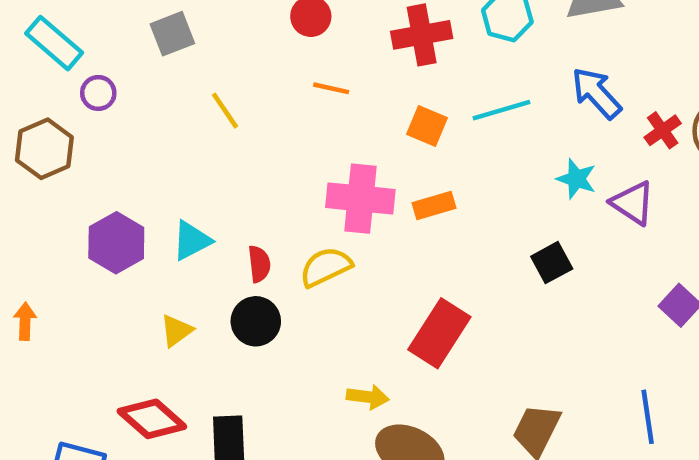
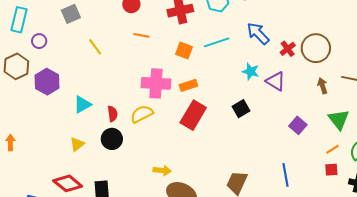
cyan rectangle: (54, 43) -> (19, 20), turned 65
purple hexagon: (116, 243) -> (47, 82), moved
red rectangle: (439, 333) -> (193, 115), moved

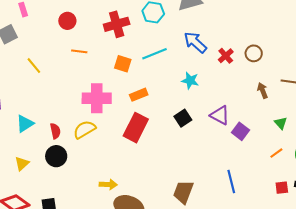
brown circle: (316, 48) -> (254, 53), size x0.6
purple triangle: (276, 81) -> (220, 115), moved
orange rectangle: (188, 85) -> (139, 95), moved
green triangle: (339, 120) -> (281, 123), size x0.6
red square: (331, 170) -> (282, 188), moved

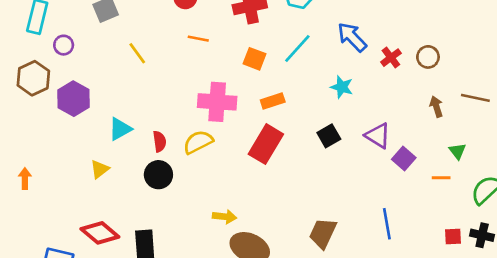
cyan line: (155, 54) -> (297, 48), turned -30
orange line: (276, 153) -> (441, 178), moved, turned 32
yellow triangle: (22, 164) -> (100, 169), moved

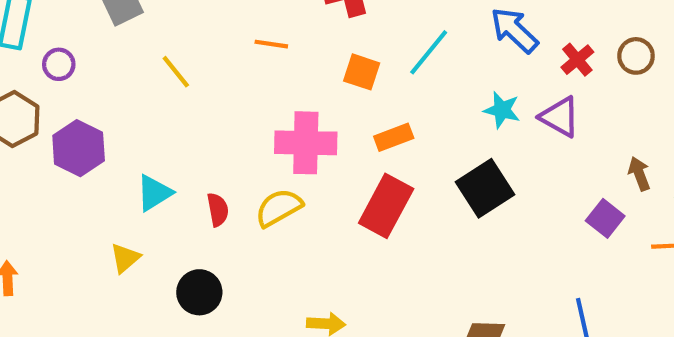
brown arrow: (436, 107) -> (639, 174), moved
black square: (329, 136) -> (485, 188), size x1.5
purple triangle: (378, 136) -> (560, 117), moved
black circle: (158, 175) -> (199, 292), moved

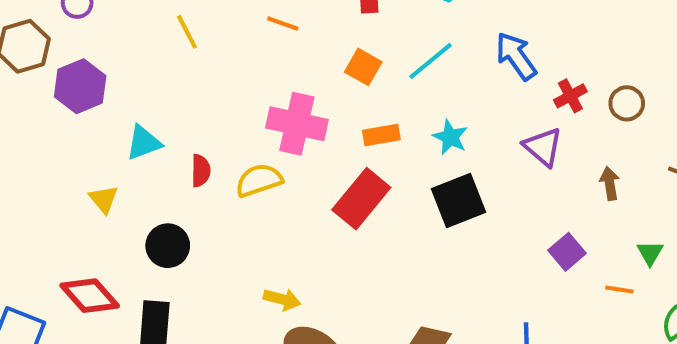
cyan star: (502, 110) -> (450, 137), moved
brown arrow: (639, 174) -> (610, 183), moved
yellow triangle: (125, 258) -> (104, 199), turned -40

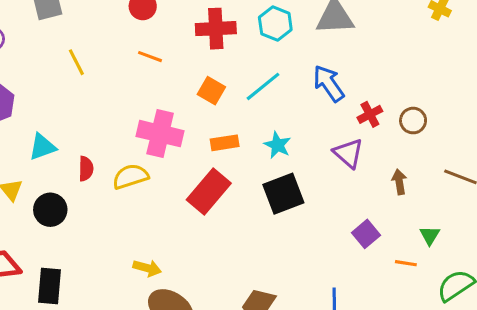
black circle: (168, 246) -> (50, 210), moved

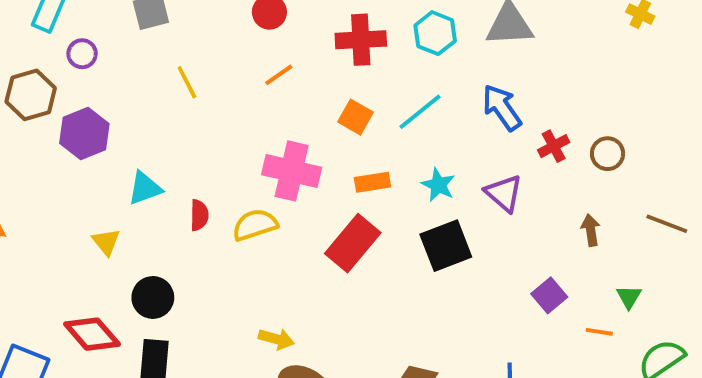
orange line: (150, 57) -> (279, 75), turned -55
purple triangle: (348, 153) -> (504, 193), moved
black circle: (50, 210) -> (153, 297), moved

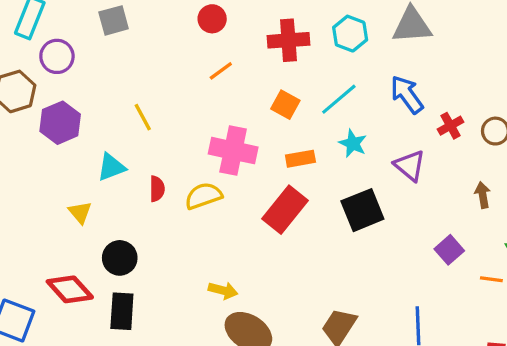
purple circle: (82, 54) -> (57, 56), size x1.4
yellow line: (187, 82) -> (143, 117), moved
cyan star: (438, 185) -> (353, 143), moved

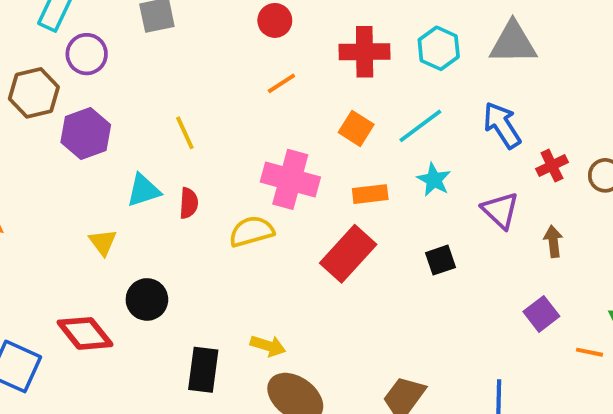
red semicircle: (157, 189) -> (189, 203), moved
brown arrow: (483, 195) -> (553, 241), moved
black square: (362, 210) -> (441, 260), size x0.6
black rectangle: (122, 311) -> (203, 370), moved

